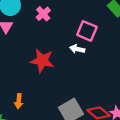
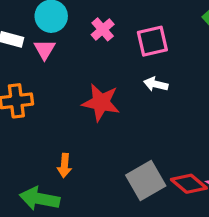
pink square: (87, 31) -> (152, 41), moved, turned -36

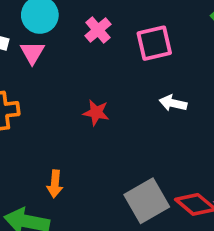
white arrow: (156, 84) -> (173, 103), moved
red star: (101, 102) -> (96, 113), size x0.6

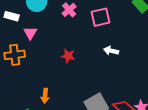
pink triangle: (32, 53) -> (30, 33), moved

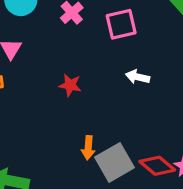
orange arrow: (45, 96) -> (88, 148), moved

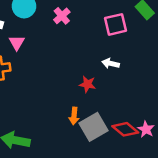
pink square: (121, 24) -> (115, 24), moved
red star: (70, 85) -> (87, 84), moved

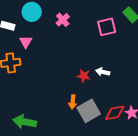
white arrow: (111, 63) -> (103, 72), moved
red diamond: (125, 129) -> (115, 113), turned -50

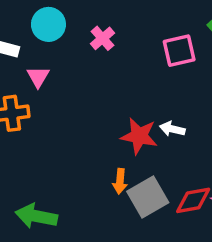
red star: (84, 76) -> (139, 136), size x1.5

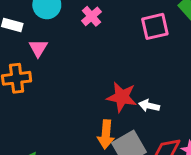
white arrow: (172, 129) -> (149, 106), moved
orange arrow: (120, 181) -> (106, 134), size x1.4

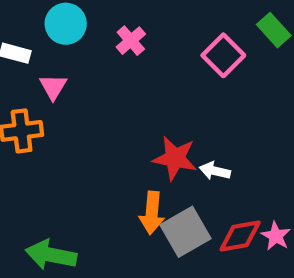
pink square: (155, 26) -> (223, 55), turned -32

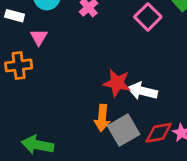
white arrow: (215, 171) -> (142, 91), size x1.5

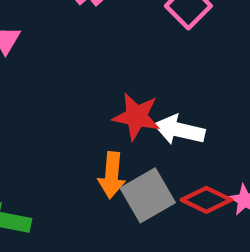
red diamond: (159, 133) -> (206, 200), turned 36

